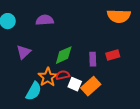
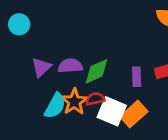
purple semicircle: (45, 20) -> (70, 66), moved
white square: (75, 84) -> (112, 111), size x1.5
cyan semicircle: (34, 91) -> (55, 106), moved

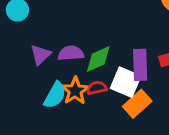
purple rectangle: (137, 77) -> (140, 65), size x1.5
white square: (112, 111) -> (126, 82), moved

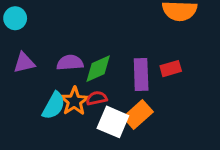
purple triangle: (41, 55) -> (24, 63), moved, turned 30
white square: (126, 82) -> (113, 122), moved

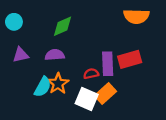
green diamond: (98, 69) -> (62, 26), moved
red rectangle: (171, 69) -> (130, 59), size x1.5
red semicircle: (97, 98) -> (91, 74), moved

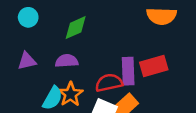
cyan circle: (14, 22) -> (28, 17), moved
red semicircle: (91, 74) -> (109, 83), size x1.5

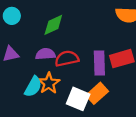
red semicircle: (109, 83) -> (67, 59), moved

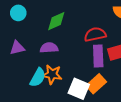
red semicircle: (67, 59) -> (95, 34), moved
orange star: (49, 83) -> (52, 74), turned -30

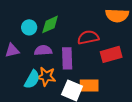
cyan circle: (18, 13) -> (29, 27), moved
purple rectangle: (98, 56) -> (67, 58), moved
orange rectangle: (96, 84) -> (89, 85), turned 42

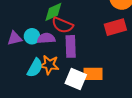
cyan circle: (29, 27) -> (32, 36), moved
red semicircle: (88, 37) -> (62, 25), moved, turned -145
red rectangle: (111, 54) -> (115, 27), moved

